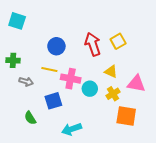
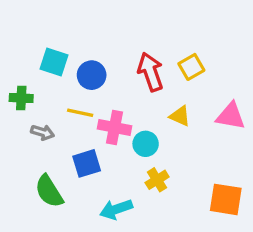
cyan square: (17, 21) -> (54, 62), moved
pink triangle: (136, 84) -> (231, 116), moved
yellow cross: (113, 94) -> (157, 180), moved
orange square: (126, 116) -> (226, 199), moved
green semicircle: (30, 118) -> (49, 191), size x1.5

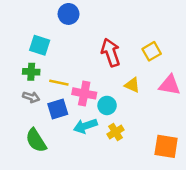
yellow square: (191, 67) -> (152, 51), moved
blue circle: (92, 75) -> (69, 14), moved
green cross: (21, 98) -> (31, 72), moved
blue square: (87, 163) -> (58, 109), moved
cyan arrow: (116, 209) -> (85, 126), moved

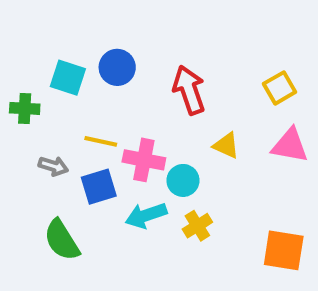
blue circle: (69, 14) -> (117, 67), moved
yellow square: (152, 51) -> (280, 88), moved
green cross: (31, 72) -> (25, 108), moved

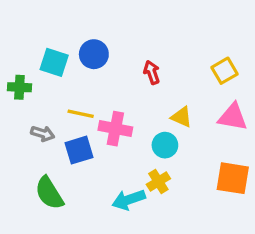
red arrow: (189, 90) -> (152, 72), size x0.6
cyan circle: (183, 180) -> (165, 145), moved
cyan arrow: (146, 215) -> (129, 200), moved
orange square: (284, 250) -> (233, 178), moved

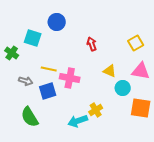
blue circle: (94, 54) -> (57, 22), moved
green cross: (19, 87) -> (12, 53), turned 32
cyan circle: (165, 145) -> (123, 88), moved

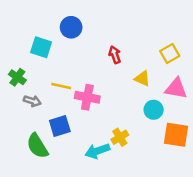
green cross: (12, 53) -> (17, 77), moved
yellow triangle: (110, 71) -> (142, 79), moved
blue square: (48, 91) -> (60, 126), moved

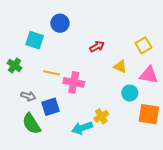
red arrow: (115, 55) -> (97, 46), turned 80
gray arrow: (32, 101) -> (28, 96), moved

